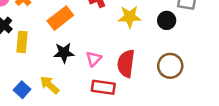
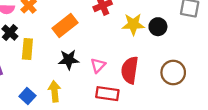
black circle: (167, 20) -> (158, 27), moved
yellow arrow: (50, 85) -> (55, 91), turned 42

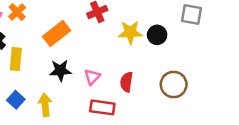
red semicircle: (130, 70) -> (127, 82), size x0.7
blue square: (27, 96) -> (16, 100), moved

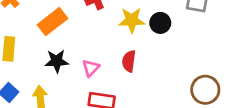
red semicircle: (127, 82) -> (129, 61), moved
brown circle: (174, 84) -> (205, 90), moved

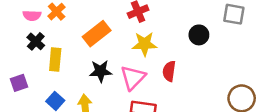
yellow star: (132, 20) -> (145, 44), moved
pink triangle: (91, 68) -> (133, 78), size x1.5

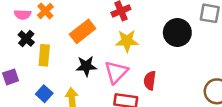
black circle: (199, 35) -> (177, 33), size x1.5
red semicircle: (169, 71) -> (150, 81), moved

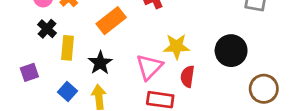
black circle: (177, 33) -> (231, 51), moved
yellow star: (127, 41) -> (177, 47), moved
black star: (86, 66) -> (100, 63), moved, turned -30

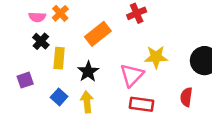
red semicircle: (187, 76) -> (186, 97), moved

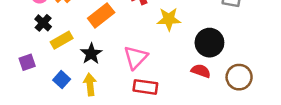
yellow star: (156, 57) -> (169, 19), moved
yellow rectangle: (59, 58) -> (62, 40), turned 55
red semicircle: (186, 97) -> (201, 71), moved, turned 102

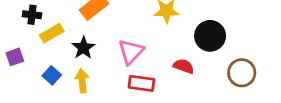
black cross: (43, 23) -> (32, 15), turned -35
red semicircle: (201, 71) -> (184, 66), moved

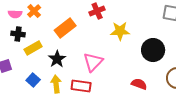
red semicircle: (184, 66) -> (139, 84), moved
red rectangle: (141, 83) -> (81, 86), moved

